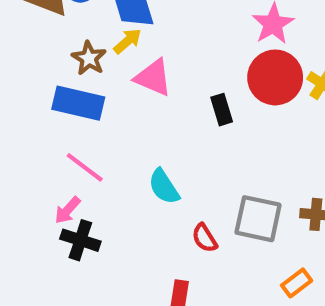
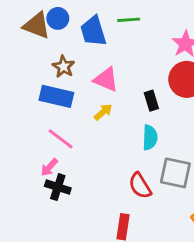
yellow arrow: (127, 41) -> (103, 112), moved
cyan semicircle: (164, 187) -> (150, 137), moved, turned -145
red semicircle: (205, 238) -> (140, 186), size x1.4

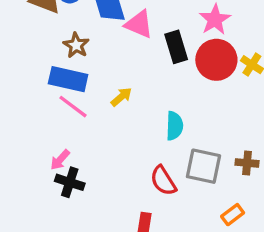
pink triangle: (106, 79) -> (139, 24), moved
black rectangle: (151, 101) -> (176, 47), moved, size x1.4
pink line: (61, 139) -> (73, 107), moved

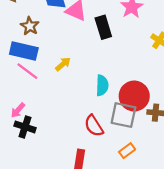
red circle: (216, 60) -> (134, 96), moved
orange rectangle: (233, 215) -> (127, 151), moved

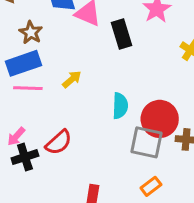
blue rectangle: (24, 51) -> (23, 63), turned -32
pink line: (27, 71) -> (28, 88), turned -35
red semicircle: (94, 126) -> (59, 142), moved, turned -100
black cross: (25, 127) -> (25, 157), turned -36

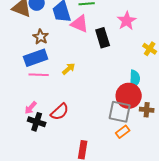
cyan semicircle: (120, 106) -> (135, 79), moved
black cross: (25, 157) -> (37, 122), turned 36
orange rectangle: (151, 186) -> (123, 132), moved

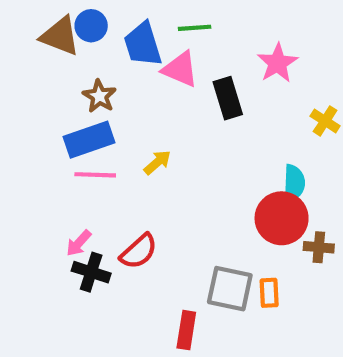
gray square: (120, 112) -> (230, 289), moved
orange rectangle: (123, 132) -> (269, 293), turned -56

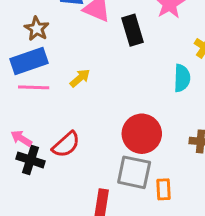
cyan semicircle: (294, 183) -> (182, 78), moved
red circle: (282, 218) -> (142, 134), moved
pink arrow: (79, 243) -> (21, 138), turned 80
orange rectangle: (269, 293) -> (163, 189), moved

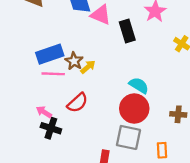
brown star: (37, 29) -> (74, 61), moved
cyan semicircle: (182, 78) -> (139, 85), moved, turned -60
red semicircle: (66, 145) -> (78, 103), moved
orange rectangle: (163, 189) -> (162, 150), moved

